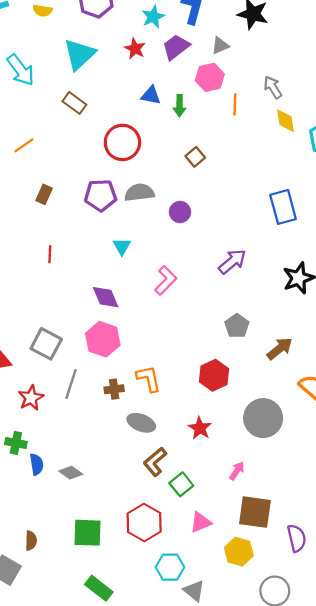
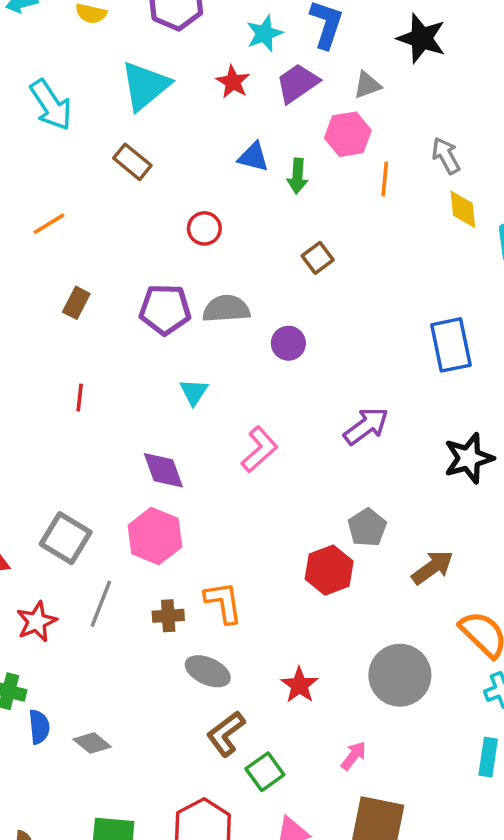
red circle: (122, 142) -> (204, 228), size x0.6
red hexagon: (214, 375) -> (329, 570), moved

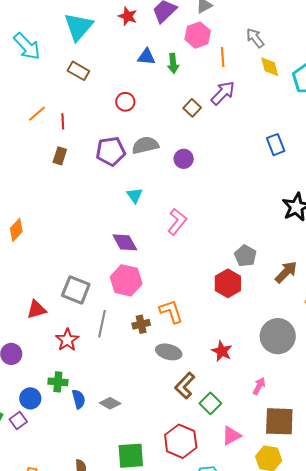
blue rectangle: (451, 345) -> (276, 145), size x0.7
red line: (80, 397) -> (63, 121), moved
purple arrow: (366, 426) -> (223, 93), moved

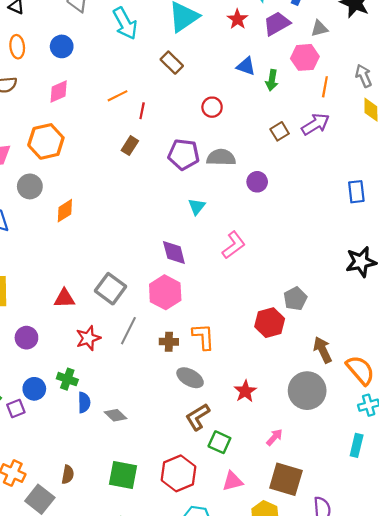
brown arrow: (286, 272) -> (323, 350), moved, turned -85
green square: (210, 403) -> (219, 442), turned -35

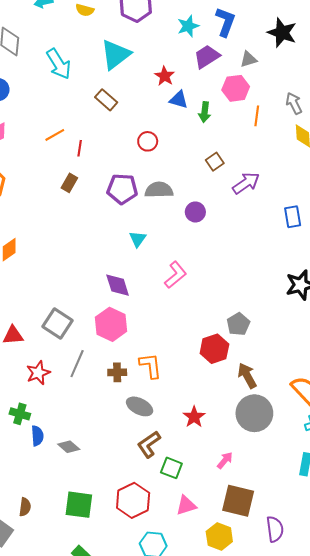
red star: (237, 19) -> (165, 76), moved
purple arrow: (315, 124) -> (246, 183), moved
brown arrow: (323, 350) -> (247, 376), moved

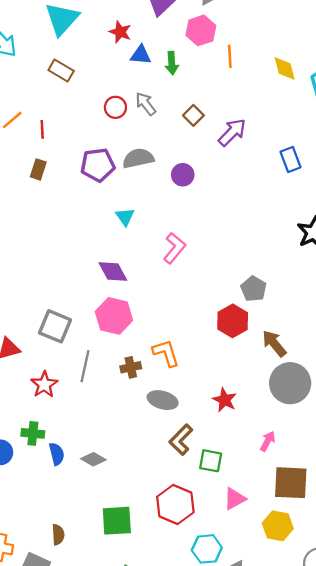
gray arrow: (294, 103) -> (146, 104), moved

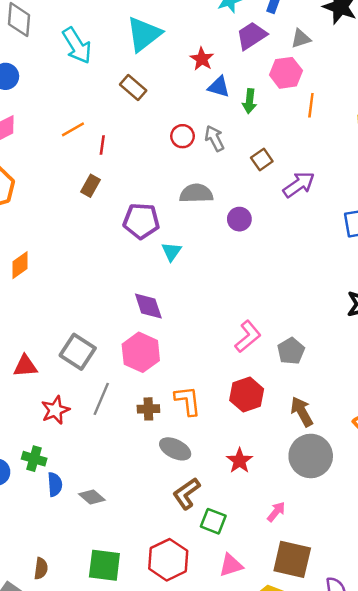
purple pentagon: (98, 165) -> (141, 221), moved
pink L-shape: (174, 248) -> (248, 336), moved
red hexagon: (233, 321) -> (247, 395), moved

